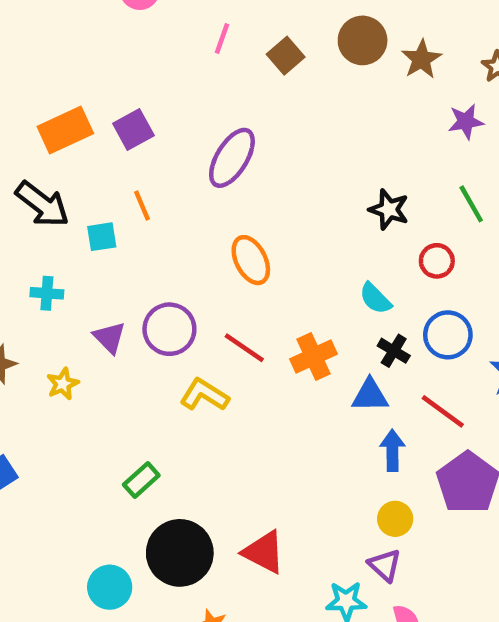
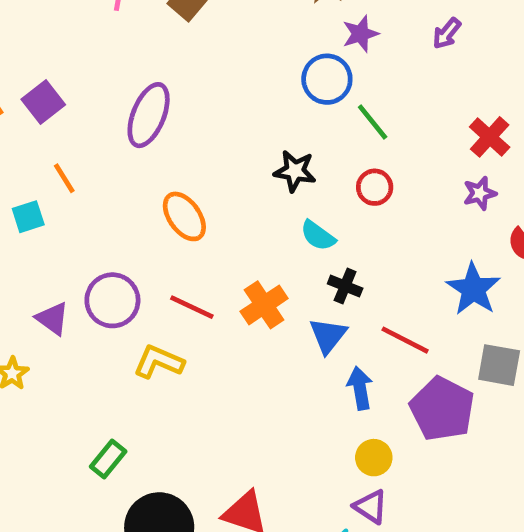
purple star: (466, 122) -> (360, 34), moved
green line: (471, 204) -> (373, 122), moved
black star: (389, 209) -> (295, 171), moved
blue circle: (448, 335) -> (327, 79), moved
blue triangle: (370, 395) -> (328, 336), turned -42

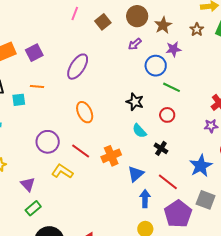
purple arrow: (447, 33) -> (135, 44), moved
green line: (373, 122) -> (172, 87), turned -36
orange line: (64, 178) -> (37, 86), turned -64
black cross: (345, 286) -> (161, 148), moved
purple triangle: (52, 319) -> (28, 184), moved

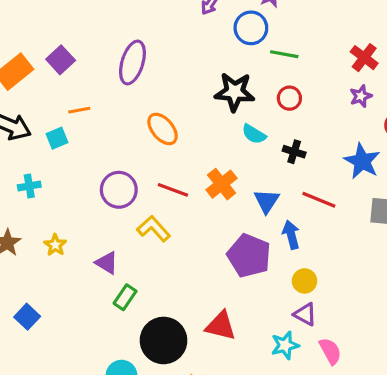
black star: (135, 102) -> (235, 92), size x1.4
yellow L-shape: (62, 171) -> (154, 229), turned 30
purple pentagon: (178, 214) -> (249, 256), moved

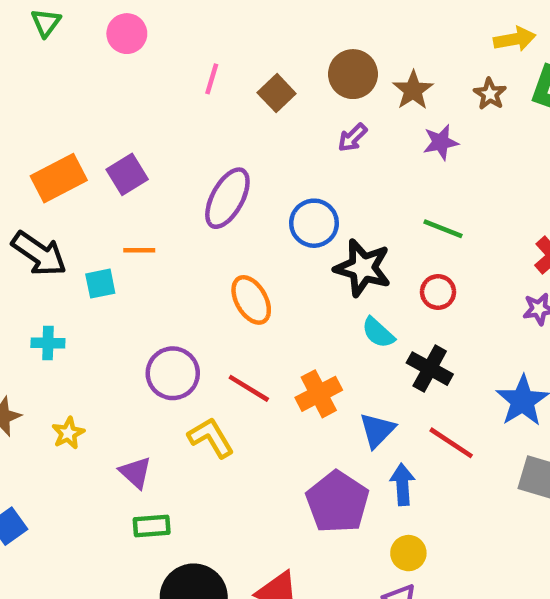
blue circle: (251, 28) -> (314, 223), moved
black cross: (294, 152) -> (430, 369), size x1.4
green rectangle: (125, 297) -> (152, 526), turned 40

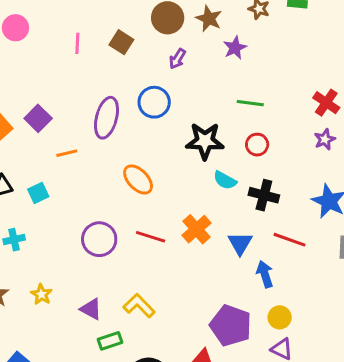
blue circle: (314, 223) -> (154, 102), moved
orange line: (139, 250) -> (67, 153), moved
yellow L-shape: (211, 438) -> (139, 306), moved
purple pentagon: (337, 502) -> (231, 325), moved

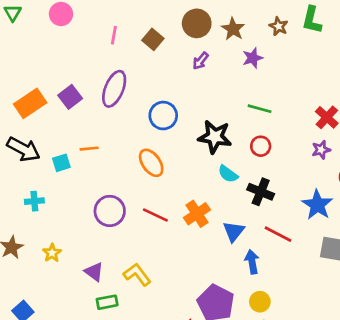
blue circle: (154, 102) -> (163, 116), moved
purple ellipse: (106, 118) -> (114, 89), moved
orange line: (67, 153) -> (89, 149), moved

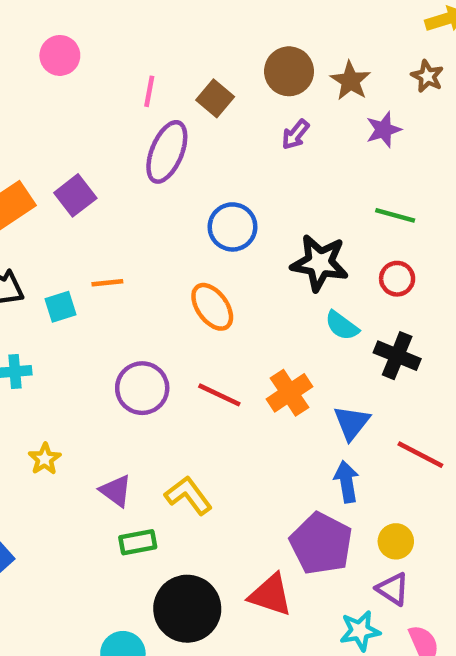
purple ellipse: (114, 89) -> (167, 152), moved
red line: (278, 234) -> (420, 455), moved
blue arrow: (252, 262) -> (346, 482), moved

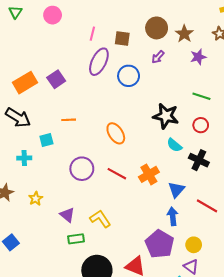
brown square: (215, 98) -> (122, 38), turned -35
blue circle: (232, 227) -> (129, 76), moved
cyan square: (61, 307) -> (46, 140), moved

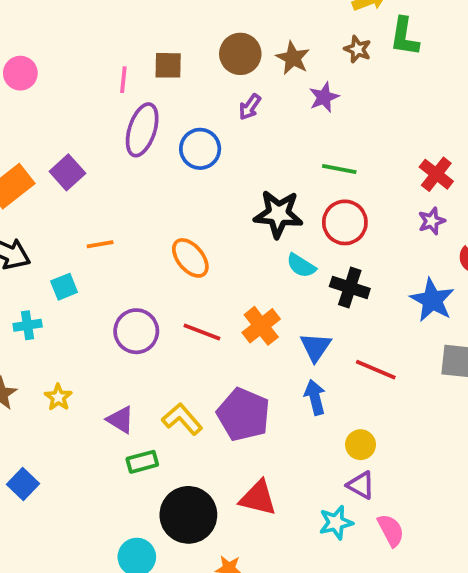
pink circle: (53, 15) -> (20, 73), moved
brown square: (122, 38) -> (168, 65), moved
red circle: (201, 125) -> (345, 222), size x1.5
purple pentagon: (160, 244) -> (243, 415), moved

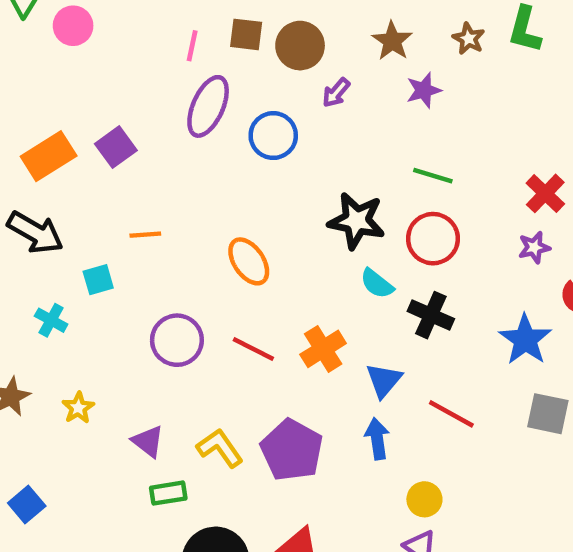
brown circle: (240, 54) -> (300, 46), moved
cyan cross: (28, 325) -> (51, 320), turned 32

